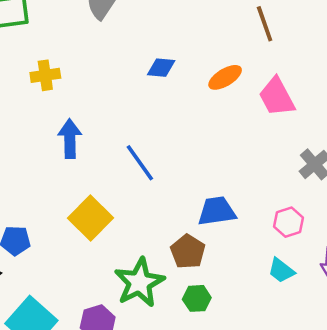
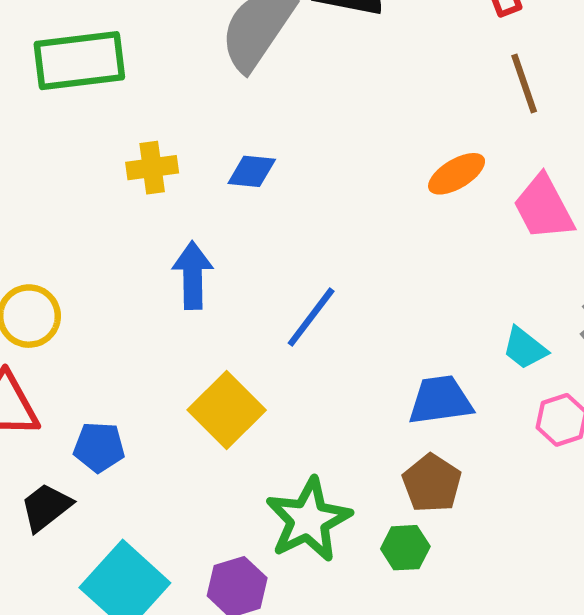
blue diamond: (161, 68) -> (252, 171), moved
blue line: (140, 163) -> (311, 317), turned 72
brown pentagon: (188, 252) -> (432, 483), moved
cyan trapezoid: (281, 270) -> (525, 348), moved

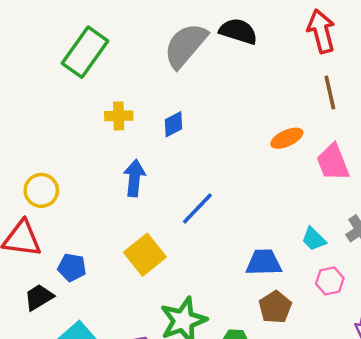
green rectangle: (79, 61) -> (85, 52), turned -54
blue diamond: (252, 171) -> (174, 124), turned -40
brown pentagon: (432, 483) -> (275, 307), moved

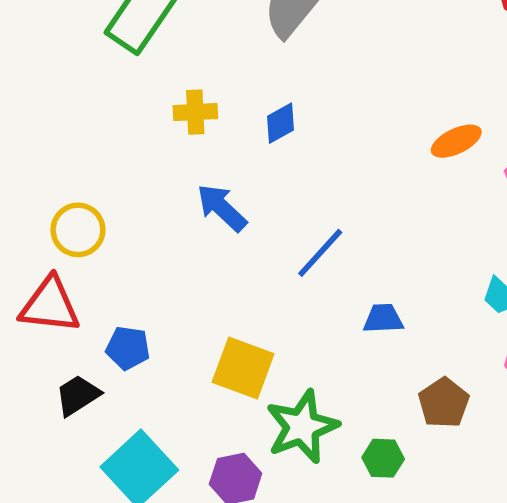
blue arrow: (134, 178) -> (222, 208), turned -51
yellow square: (145, 255) -> (243, 368), moved, turned -30
blue trapezoid: (264, 263) -> (383, 319), moved, size x0.7

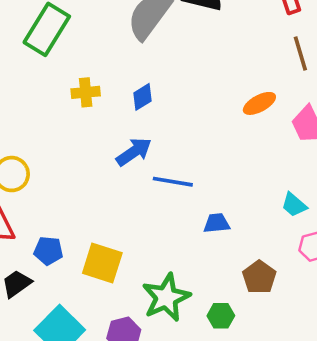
blue arrow: (222, 208) -> (134, 152), moved, turned 105
blue line: (320, 253) -> (173, 182), turned 60
yellow square: (243, 368) -> (102, 263), moved

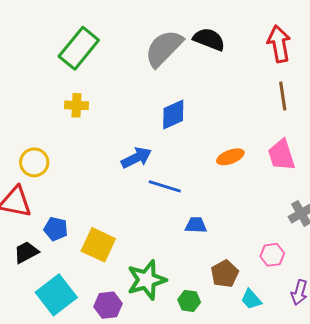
yellow cross: (86, 92) -> (77, 105), moved
blue diamond: (142, 97) -> (173, 115), moved, size x1.4
orange ellipse: (259, 103) -> (230, 157), moved
cyan trapezoid: (294, 205) -> (251, 299), moved

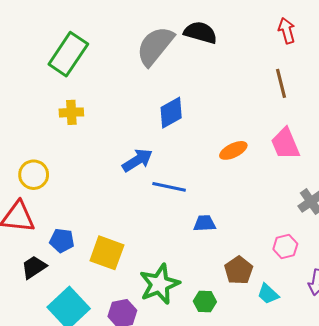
red arrow: (279, 44) -> (287, 31), moved, size x0.7

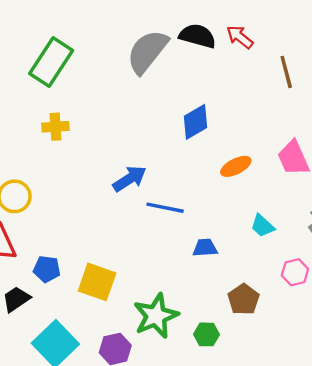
red arrow: (287, 31) -> (240, 37), moved, turned -35
brown line: (281, 83) -> (286, 72), moved
blue diamond: (171, 113) -> (196, 122), moved
cyan trapezoid: (268, 294) -> (263, 226), moved

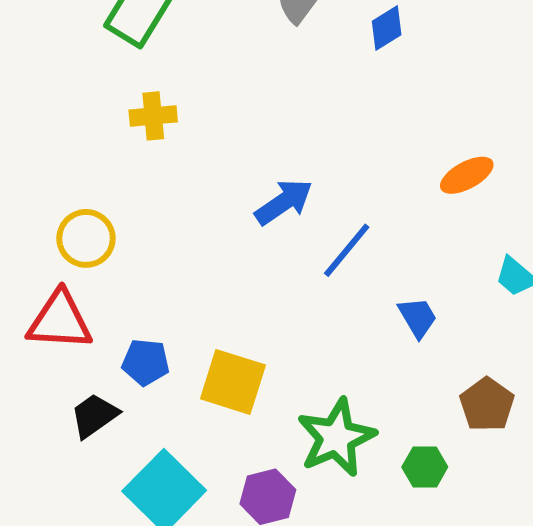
blue diamond: (196, 122) -> (387, 28), moved, size x0.7
blue line: (165, 208) -> (347, 250), turned -60
blue trapezoid: (205, 248) -> (418, 317), turned 65

